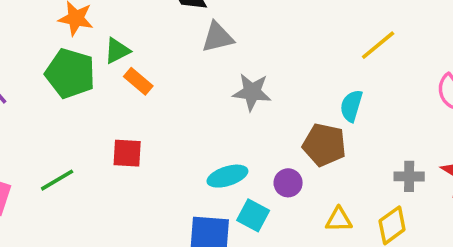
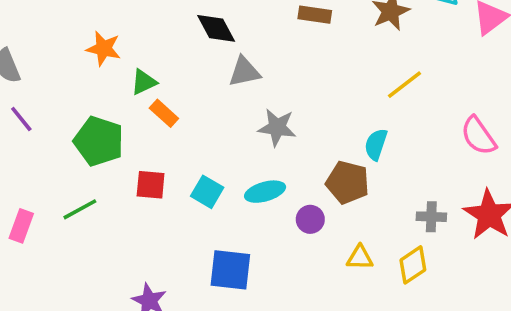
green pentagon: (70, 73) -> (99, 141), moved
cyan ellipse: (227, 176) -> (265, 192), moved
cyan square: (253, 215) -> (207, 192), moved

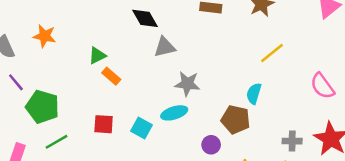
orange star: (104, 49) -> (45, 36), moved
green pentagon: (99, 141) -> (42, 107), moved
cyan ellipse: (265, 192) -> (174, 113), moved

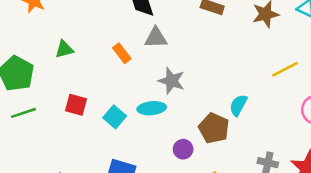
yellow line: (272, 53) -> (285, 69), moved
green triangle: (97, 56) -> (64, 49), moved
orange rectangle: (111, 76) -> (122, 53), moved

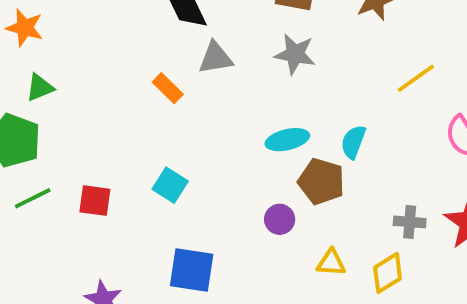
green triangle: (64, 49) -> (40, 87), moved
gray star: (172, 81) -> (295, 54), moved
red square: (76, 105) -> (95, 201), moved
cyan ellipse: (152, 108) -> (287, 140), moved

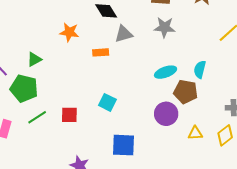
orange star: (25, 28) -> (69, 32), moved
orange rectangle: (168, 88) -> (101, 52), turned -42
purple circle: (280, 219) -> (166, 114), size x1.5

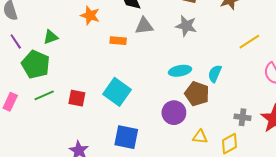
cyan square: (107, 102) -> (117, 92), size x1.5

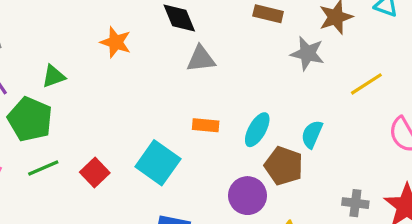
gray star: (186, 26) -> (307, 53), moved
orange rectangle: (118, 41) -> (206, 125), moved
cyan ellipse: (180, 71) -> (257, 130), turned -50
red square: (77, 98) -> (95, 172), turned 36

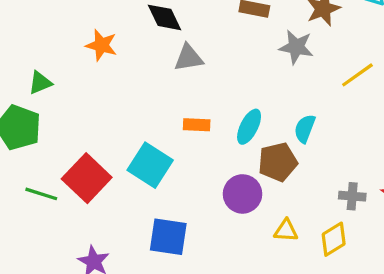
brown pentagon: (284, 166) -> (278, 162), turned -30
green line: (43, 168) -> (41, 194), moved, turned 44
red square: (95, 172) -> (87, 178), size x1.6

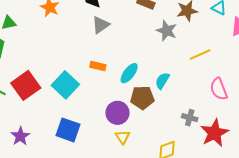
gray triangle: (188, 58) -> (101, 25), turned -36
gray cross: (352, 196) -> (190, 118), moved
yellow triangle: (286, 231) -> (123, 137), moved, turned 42

